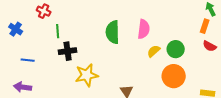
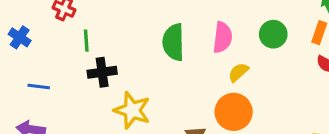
green circle: (176, 49) -> (273, 34), moved
yellow star: (87, 75) -> (132, 110), turned 30
orange circle: (174, 76) -> (234, 112), moved

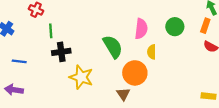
green semicircle: (173, 42) -> (113, 47), moved, turned 150
yellow semicircle: (238, 72) -> (152, 52), turned -48
orange circle: (234, 112) -> (135, 73), moved

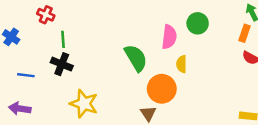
green circle: (175, 27) -> (198, 23), moved
black cross: (61, 52) -> (62, 64), moved, turned 30
yellow star: (81, 77) -> (84, 104), moved

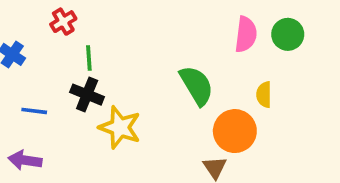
red cross: (46, 15) -> (63, 22), turned 35
pink semicircle: (169, 37) -> (246, 34), moved
yellow star: (84, 104) -> (120, 127), moved

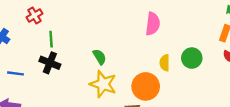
green circle: (288, 34) -> (192, 58), moved
green semicircle: (197, 85) -> (100, 57), moved, size x0.6
yellow star: (120, 127) -> (103, 84), moved

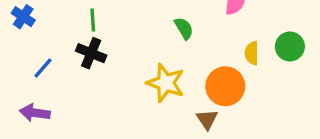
green semicircle: (100, 57) -> (184, 28), moved
blue line: (16, 73) -> (43, 68), turned -56

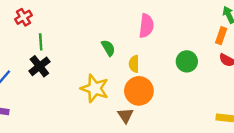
black cross: (91, 53) -> (39, 66), turned 30
yellow semicircle: (252, 53) -> (134, 64), moved

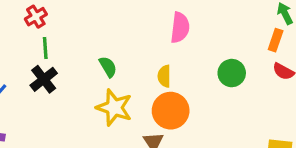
red cross: (23, 17) -> (36, 17), moved
green semicircle: (108, 48) -> (108, 67), moved

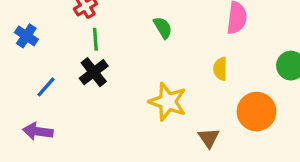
green semicircle: (108, 67) -> (163, 28), moved
orange circle: (171, 111) -> (256, 112), moved

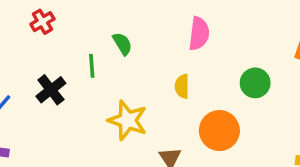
green line: (95, 39) -> (92, 66), moved

